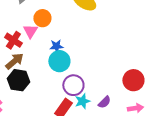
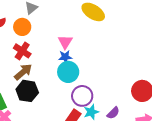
orange circle: (42, 18) -> (22, 27), moved
pink triangle: (30, 31) -> (65, 42), moved

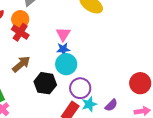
red cross: (22, 51) -> (20, 32), moved
black hexagon: (27, 91) -> (45, 83), moved

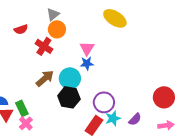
orange circle: (20, 19) -> (57, 29), moved
cyan circle: (66, 64) -> (70, 78), moved

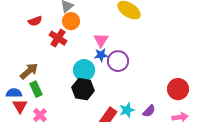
brown arrow: (45, 78) -> (29, 71), moved
purple circle: (104, 102) -> (118, 61), moved
green rectangle: (22, 108) -> (36, 89), moved

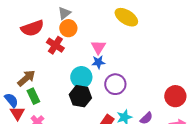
red semicircle: (35, 21) -> (32, 28), size x1.6
purple circle: (118, 61) -> (115, 84), moved
blue semicircle: (14, 93) -> (11, 100), turned 49

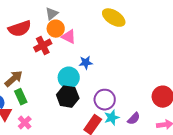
red cross: (55, 45) -> (43, 46), turned 30
pink triangle: (98, 47) -> (69, 37), moved, turned -35
purple circle: (115, 84) -> (105, 100), moved

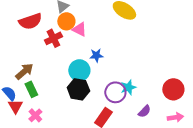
cyan star: (112, 118) -> (128, 87), moved

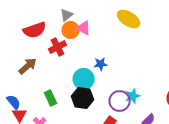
pink triangle: (79, 29) -> (84, 28), moved
brown arrow: (24, 71) -> (28, 66), moved
green rectangle: (31, 89) -> (51, 98), moved

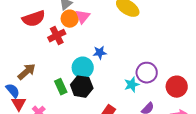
pink triangle: (84, 28) -> (83, 17), turned 42
brown arrow: (28, 66) -> (27, 72), moved
green rectangle: (51, 98) -> (61, 87), moved
purple circle: (120, 101) -> (147, 73), moved

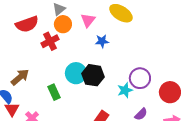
pink triangle: (83, 17) -> (88, 20), moved
blue star: (100, 53) -> (102, 41), moved
black hexagon: (82, 87) -> (93, 75), moved

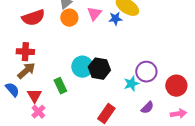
red cross: (50, 41) -> (25, 52), moved, turned 30
blue star: (102, 41) -> (115, 19), moved
red triangle: (12, 109) -> (34, 96), moved

